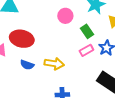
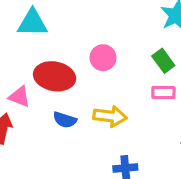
pink circle: (65, 16) -> (103, 58), moved
pink rectangle: (86, 50) -> (163, 93), turned 32

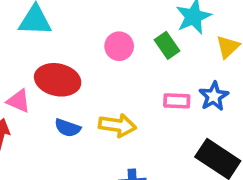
pink circle: (103, 58) -> (119, 46), moved
green rectangle: (163, 61) -> (167, 45), moved

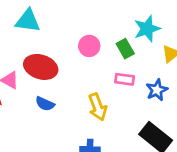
pink rectangle: (177, 101) -> (125, 79), moved
yellow arrow: (117, 125) -> (98, 107), moved, turned 56

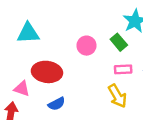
blue semicircle: (45, 104) -> (57, 104), turned -42
yellow arrow: (98, 107) -> (117, 96), moved

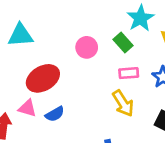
red ellipse: (47, 72) -> (43, 78), turned -36
pink triangle: (22, 89) -> (27, 108), moved

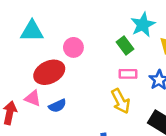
pink circle: (87, 47) -> (73, 47), moved

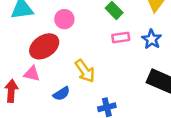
yellow arrow: (121, 101) -> (85, 71), moved
blue semicircle: (57, 106) -> (61, 94), moved

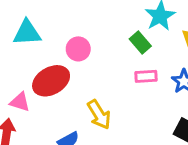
pink triangle: (32, 74) -> (20, 102), moved

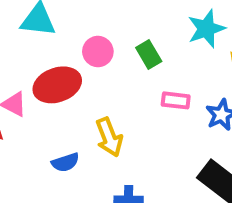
green rectangle: (140, 43) -> (149, 55), moved

